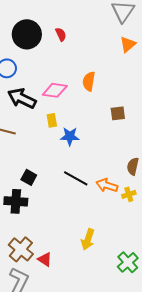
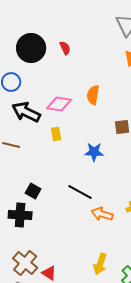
blue star: (70, 136) -> (94, 152), moved
orange arrow: (107, 185) -> (102, 214), moved
yellow arrow: (88, 239) -> (100, 264), moved

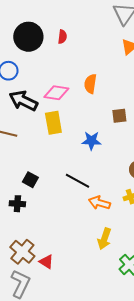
red semicircle: (65, 48) -> (62, 37), turned 32
yellow rectangle: (56, 134) -> (53, 123), size x1.6
black cross: (20, 215) -> (17, 204), size x0.7
yellow arrow: (100, 264) -> (104, 239), moved

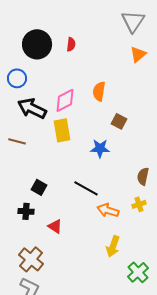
pink diamond: (56, 93) -> (65, 100), turned -35
brown square: (119, 116) -> (119, 121), moved, turned 35
red triangle: (46, 262) -> (55, 226), moved

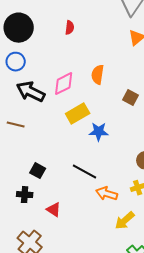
black circle: (37, 44) -> (19, 28), moved
brown square: (119, 121) -> (131, 98), moved
yellow rectangle: (62, 130) -> (78, 114), moved, turned 70
yellow arrow: (113, 246) -> (125, 221), moved, turned 30

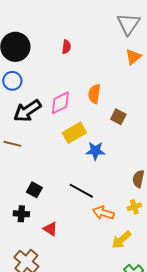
black arrow: (31, 92) -> (27, 111), turned -60
brown square: (131, 98) -> (118, 117), moved

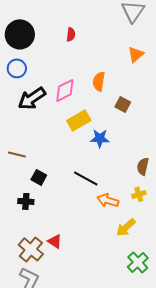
orange triangle: (133, 57) -> (136, 54), moved
brown line: (12, 144) -> (17, 154), moved
red triangle: (50, 229) -> (55, 241), moved

